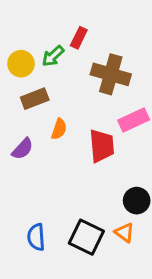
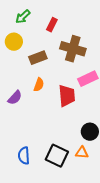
green arrow: (53, 56) -> (23, 17), moved
brown rectangle: (35, 99) -> (38, 58), moved
orange triangle: (124, 233) -> (82, 153), turned -32

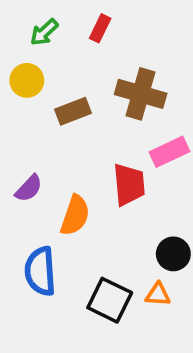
red rectangle: (52, 25) -> (100, 28), moved
orange semicircle: (39, 85) -> (75, 215), moved, size x1.5
blue semicircle: (24, 156) -> (40, 271), moved, size x1.4

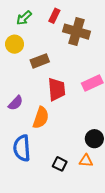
brown cross: (141, 94) -> (77, 32), moved
red trapezoid: (129, 184) -> (57, 89), moved
black square: (110, 300) -> (60, 164), size x0.6

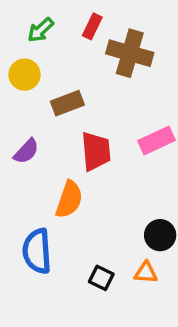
purple semicircle: (16, 103) -> (26, 151), moved

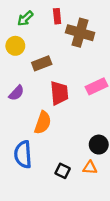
red rectangle: (92, 26) -> (57, 16), turned -32

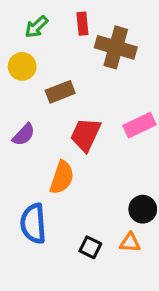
red trapezoid: (59, 93) -> (86, 135), turned -150

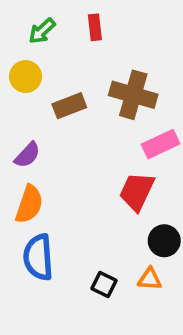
brown cross: (116, 47) -> (133, 95), moved
red trapezoid: (86, 135) -> (137, 191), moved
orange semicircle: (62, 177) -> (29, 204), moved

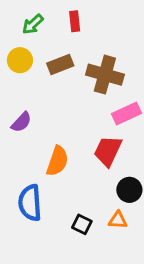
brown rectangle: (69, 106) -> (60, 65), moved
orange semicircle: (29, 204) -> (57, 161), moved

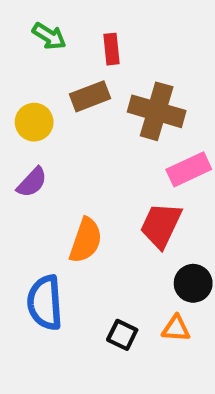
red rectangle: (75, 21) -> (111, 49), moved
green arrow: (33, 24) -> (49, 36), turned -105
yellow circle: (20, 60) -> (34, 122), moved

